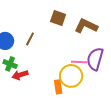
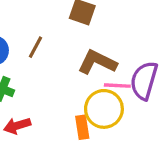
brown L-shape: (86, 26) -> (97, 62), moved
red arrow: (20, 75) -> (17, 126), moved

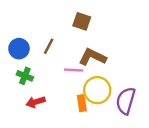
purple semicircle: (144, 81) -> (126, 101), moved
pink line: (117, 86) -> (74, 70), moved

